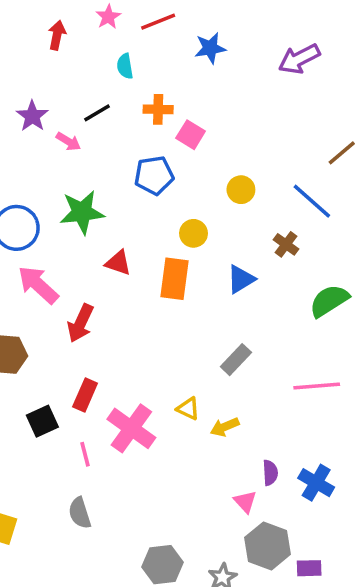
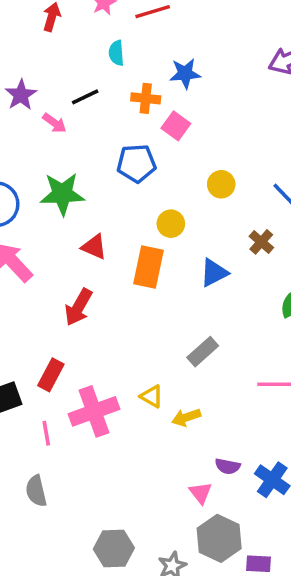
blue star: (210, 48) -> (185, 74), moved
red arrow: (81, 323) -> (78, 307), moved
pink cross: (131, 428) -> (94, 411), turned 30
purple semicircle: (270, 473) -> (228, 466), turned 100

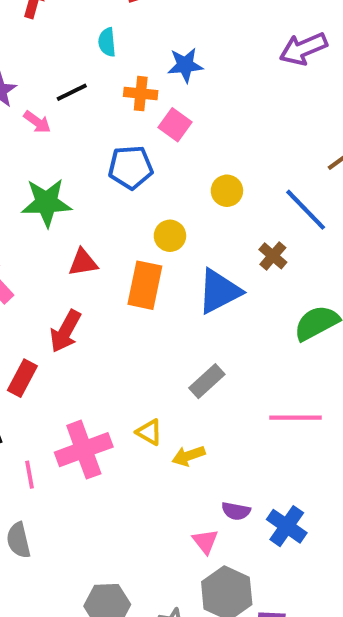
red triangle: (94, 247) -> (83, 262), turned -32
blue triangle: (214, 273) -> (219, 291), size x1.4
red rectangle: (51, 375) -> (22, 378), moved

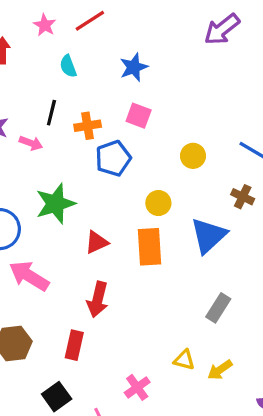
black line: (72, 92) -> (51, 113), turned -35
orange cross: (141, 94) -> (88, 126), moved
pink cross: (84, 450) -> (137, 387), size x0.6

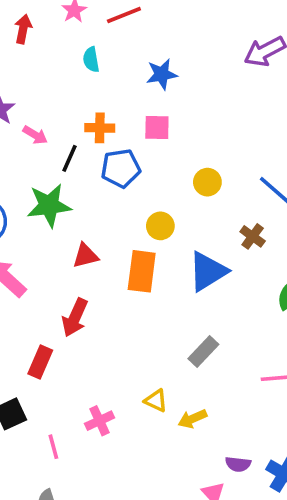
black line: (51, 113) -> (69, 158), moved
pink square: (139, 116) -> (157, 128), turned -30

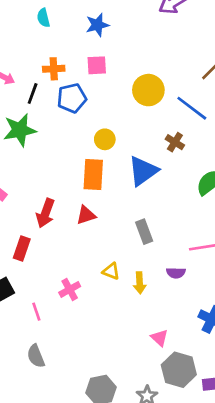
yellow circle: (207, 182) -> (148, 90), moved, size x1.5
red triangle: (85, 256) -> (86, 215), moved
gray rectangle: (203, 352) -> (144, 232), turned -60
yellow arrow: (192, 419) -> (140, 283), turned -65
purple semicircle: (238, 464) -> (176, 273), moved

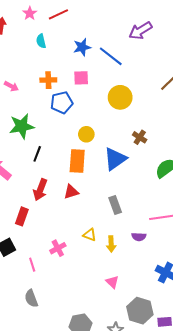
black line: (33, 93) -> (37, 154), moved
blue line: (192, 108) -> (111, 56), moved
pink triangle: (159, 338) -> (112, 282), moved

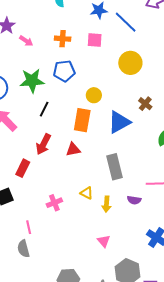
blue pentagon: (62, 103) -> (64, 71), moved
gray rectangle: (115, 205) -> (114, 167), size x1.4
pink line: (32, 265) -> (29, 227), moved

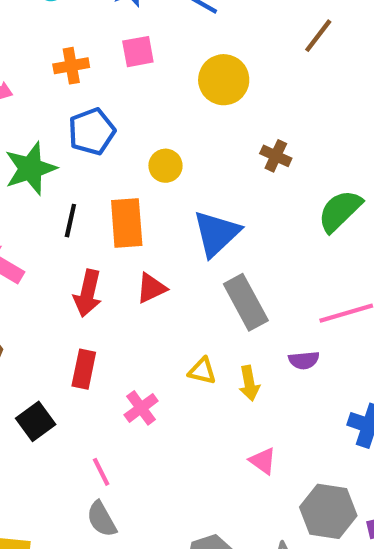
orange rectangle: (82, 120) -> (127, 223), moved
blue triangle: (119, 122) -> (216, 233), moved
red rectangle: (23, 168) -> (84, 369), moved

